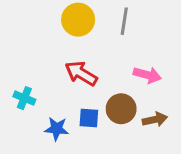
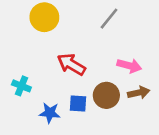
yellow circle: (78, 20) -> (44, 17), moved
gray line: (124, 21) -> (109, 19), turned 30
brown arrow: (155, 120) -> (139, 93), moved

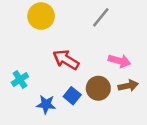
cyan cross: (21, 86) -> (20, 80), turned 35
blue square: (78, 103) -> (72, 96), turned 35

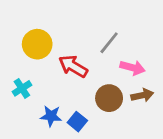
yellow circle: (41, 16) -> (37, 44), moved
gray line: (101, 17) -> (109, 43), moved
blue square: (72, 96) -> (77, 122), moved

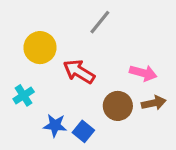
gray line: (109, 43) -> (100, 22), moved

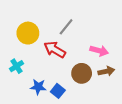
gray line: (100, 22) -> (66, 27), moved

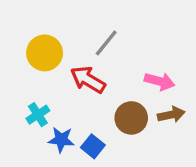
cyan cross: (17, 66) -> (38, 115), moved

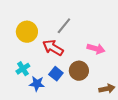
brown arrow: (171, 115) -> (107, 89), moved
blue square: (93, 146) -> (56, 74), moved

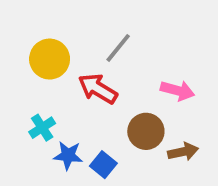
blue square: (56, 74) -> (103, 165), moved
brown arrow: (107, 89) -> (183, 152), moved

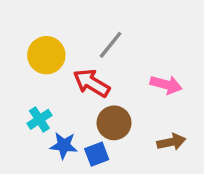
brown circle: (146, 131) -> (114, 123), moved
blue square: (103, 165) -> (97, 154), turned 30

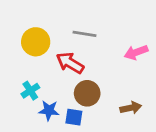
gray line: (111, 45) -> (85, 34), turned 60
pink arrow: (166, 85) -> (136, 52), moved, turned 145
blue square: (97, 154) -> (74, 117), turned 30

